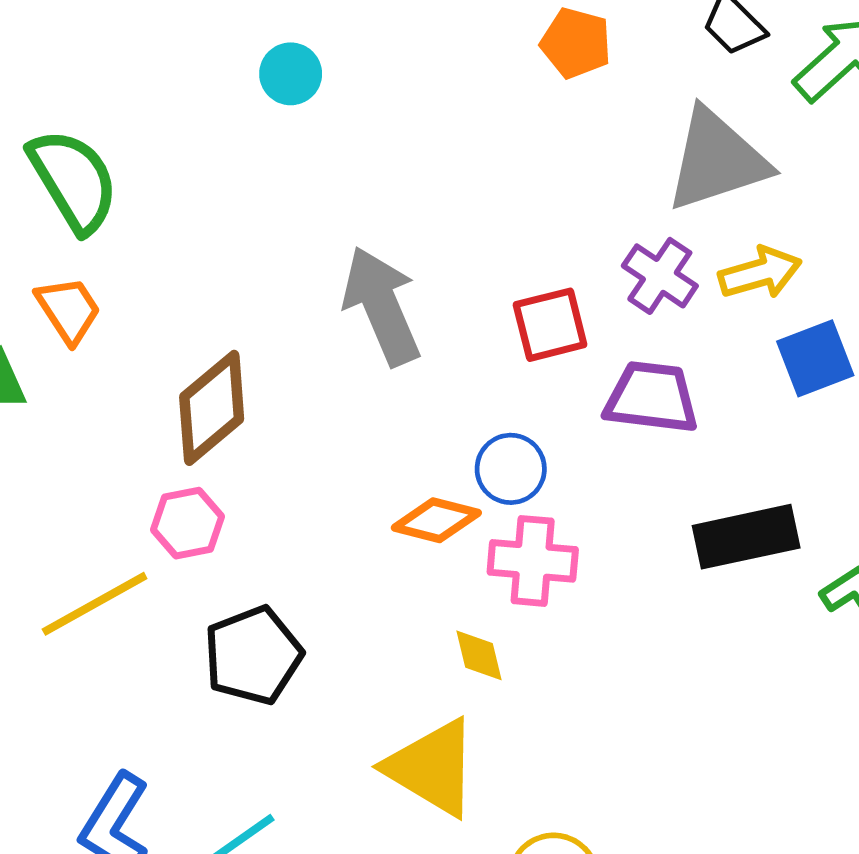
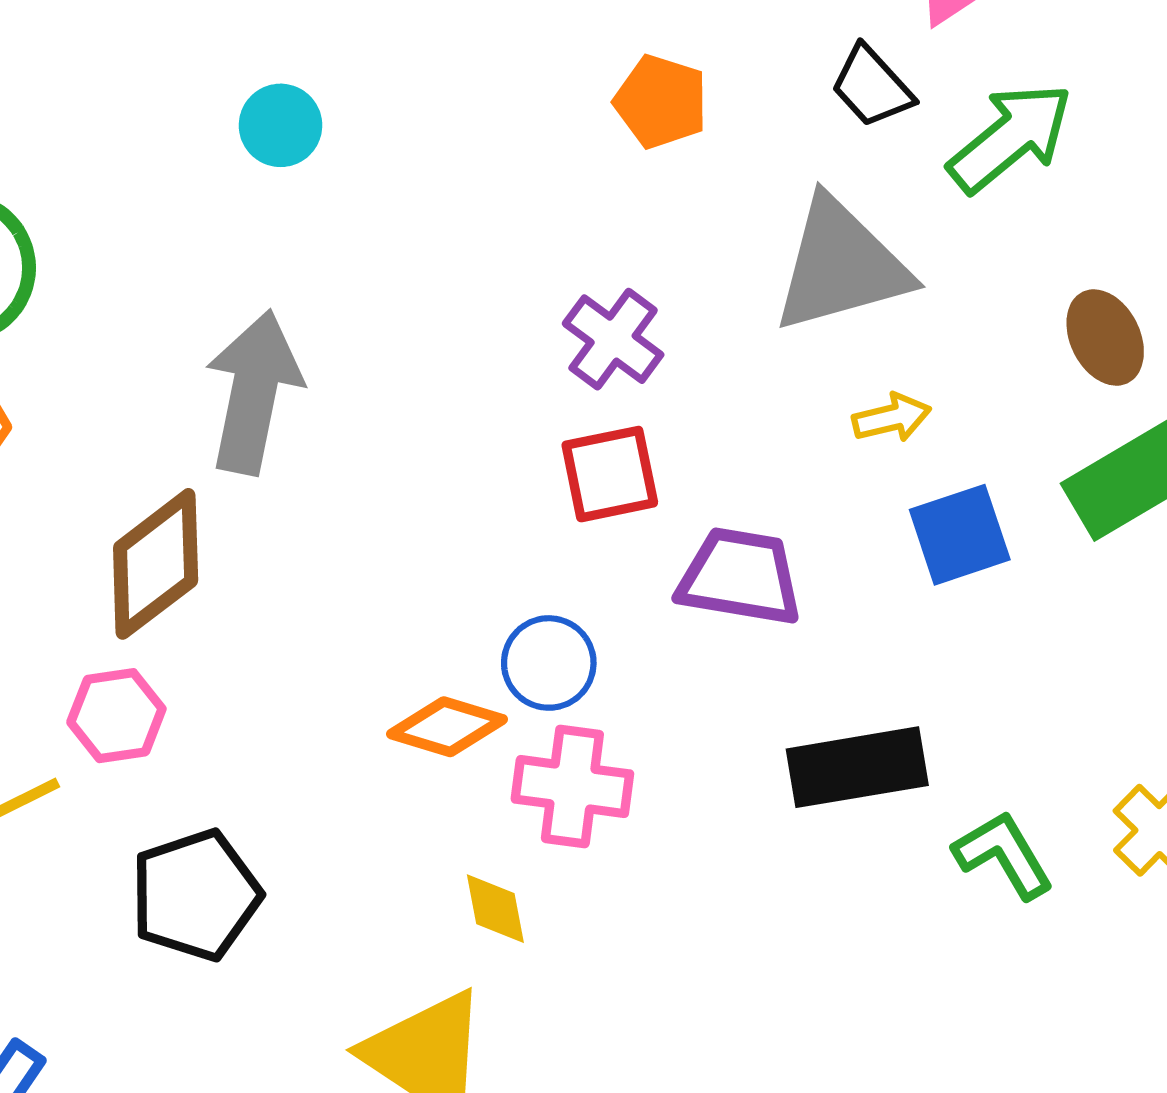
yellow arrow: (760, 273) -> (892, 418), size x0.7
purple cross: (660, 276) -> (613, 339), moved
gray arrow: (382, 306) -> (254, 392), moved, turned 32

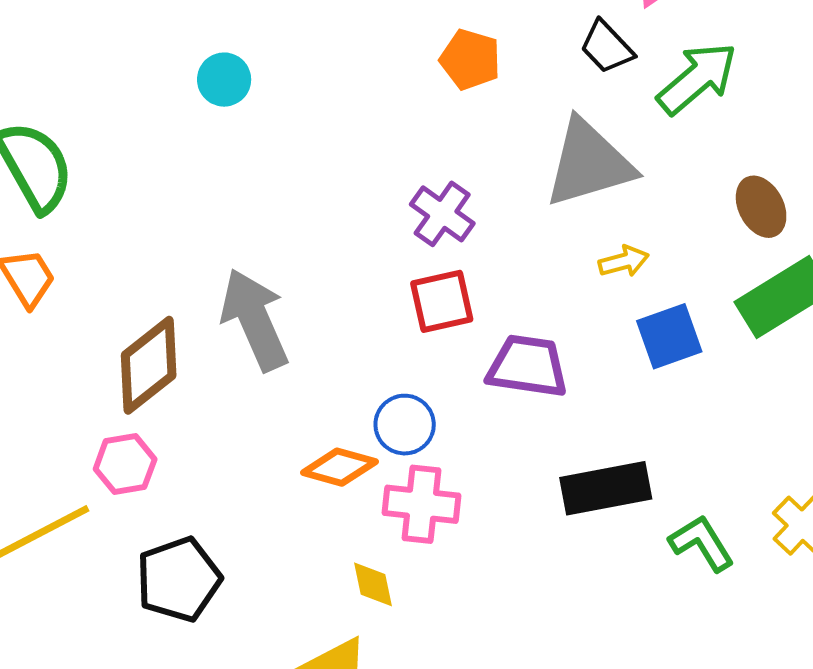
gray arrow: (254, 392) -> (255, 320), moved, turned -34

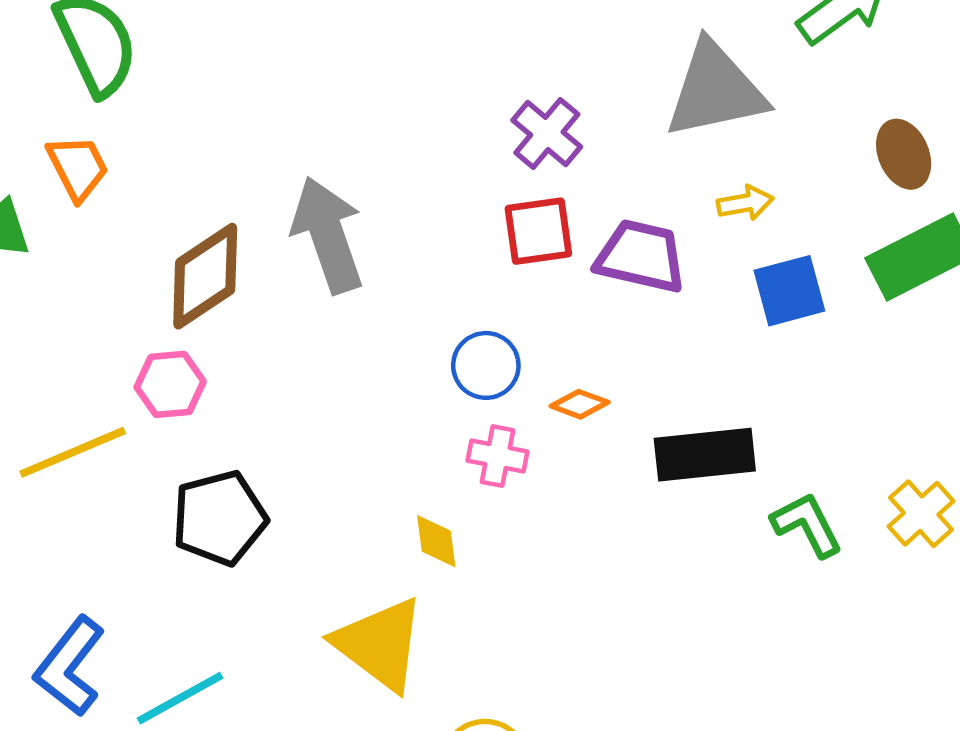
purple trapezoid: (527, 366) -> (641, 256), moved
orange diamond: (339, 467) -> (580, 404), moved, size x0.7
pink cross: (421, 504) -> (498, 456), size x0.7

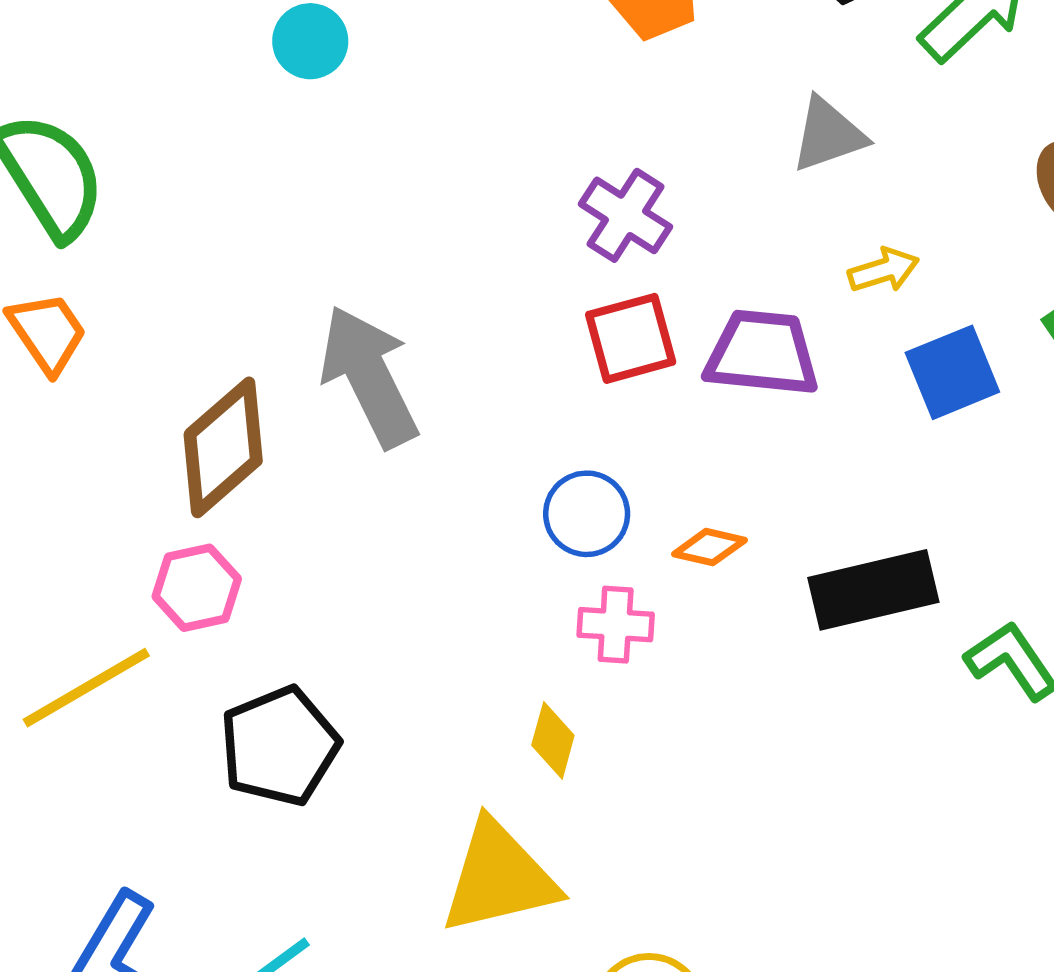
gray triangle: (715, 90) -> (828, 135), size x0.6
yellow diamond: (436, 541) -> (553, 740), turned 30
yellow triangle: (380, 644) -> (499, 878), turned -43

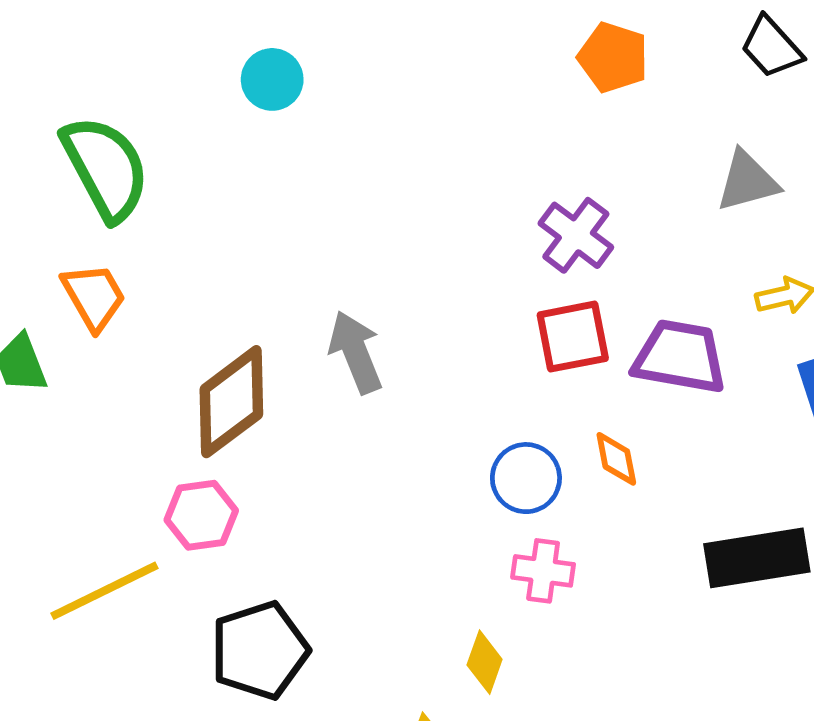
cyan circle: (310, 41) -> (272, 79), moved
gray arrow: (369, 376) -> (356, 352), size x0.7
orange diamond: (709, 547) -> (616, 459), moved, turned 62

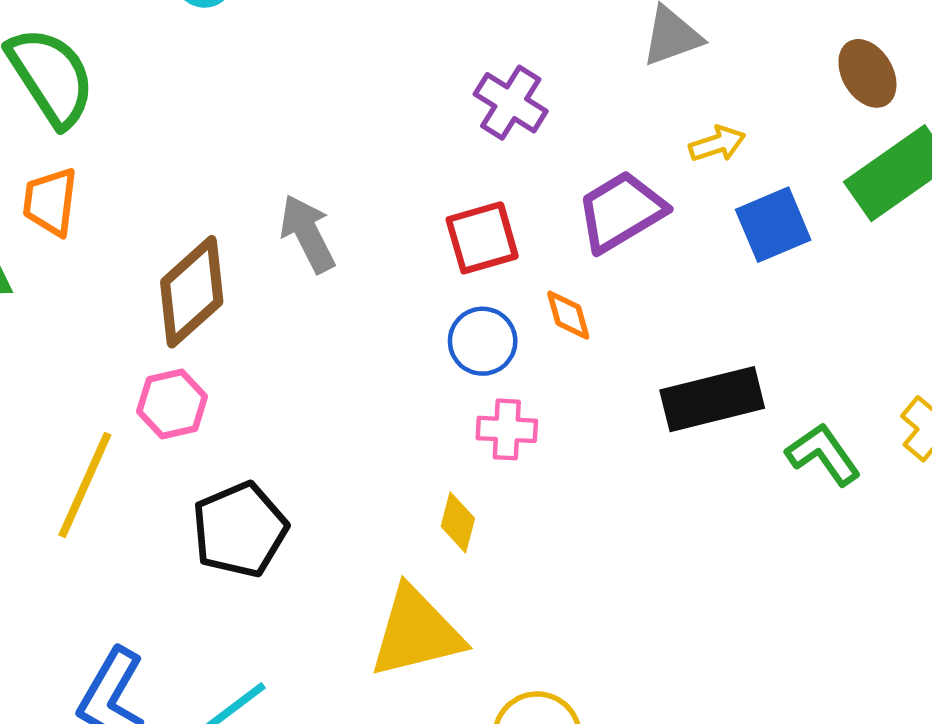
orange trapezoid: (94, 297) -> (50, 202), turned -138
red square: (573, 337) -> (482, 238), moved
purple trapezoid: (680, 357) -> (621, 211), turned -36
yellow line: (104, 591) -> (85, 485), turned -35

